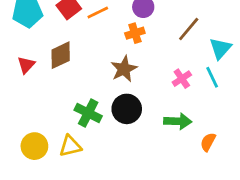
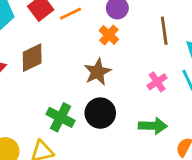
brown line: (189, 29) -> (164, 31), turned -48
orange cross: (135, 33) -> (109, 35), turned -30

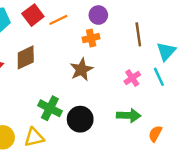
orange cross: (109, 35) -> (91, 38), turned 35
black circle: (100, 113) -> (80, 119), moved

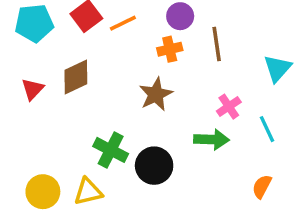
brown line: (138, 34) -> (217, 44), moved
cyan line: (159, 77) -> (267, 129), moved
green arrow: (129, 116) -> (211, 140), moved

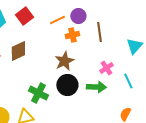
orange line: (123, 23) -> (57, 20), moved
black circle: (154, 166) -> (67, 85), moved

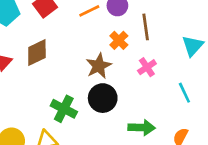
orange cross: (72, 35) -> (119, 40), moved, turned -32
pink cross: (106, 68) -> (147, 67), moved
green arrow: (96, 87) -> (142, 128), moved

